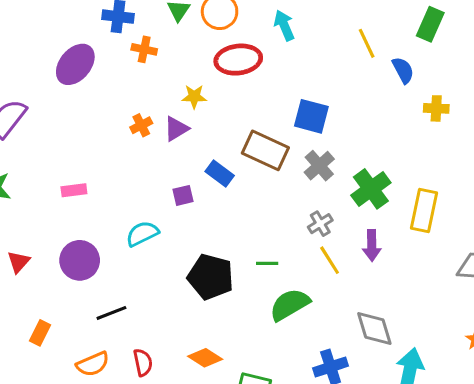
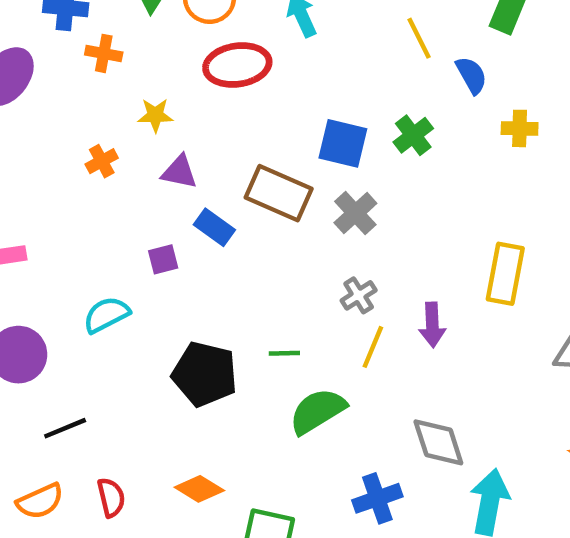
yellow star: (194, 97) -> (155, 115), moved
purple triangle: (176, 129) -> (179, 172), moved, turned 44
green cross: (371, 189) -> (413, 135), moved, size x0.7
yellow line: (330, 260) -> (373, 347), turned 56

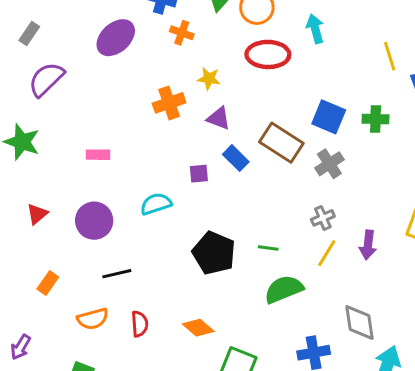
green cross: (413, 135) -> (376, 119), turned 30
orange cross: (102, 161) -> (169, 103), size x1.5

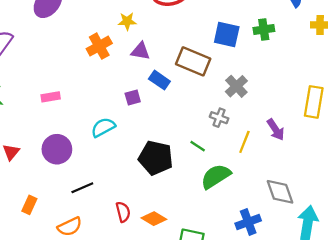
gray cross: (329, 164) -> (236, 86), moved
gray cross: (323, 218) -> (219, 118), moved, turned -36
purple arrow: (368, 245) -> (276, 130), turned -30
green line: (268, 248) -> (198, 146), turned 35
red semicircle: (140, 324) -> (123, 212), moved

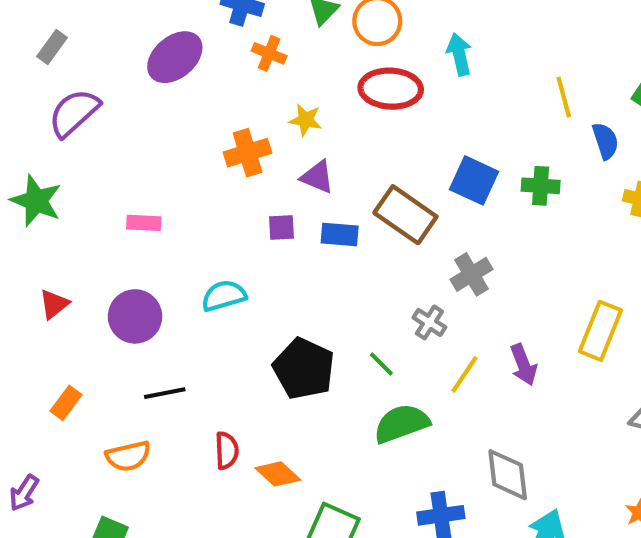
blue rectangle: (159, 80) -> (340, 234), turned -42
purple square: (133, 98) -> (281, 227), moved

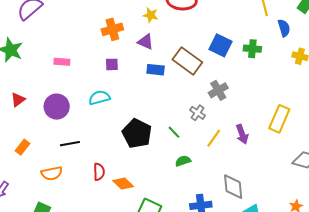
yellow star: (306, 120) -> (151, 15), moved
purple square: (281, 227) -> (112, 64), moved
green semicircle: (401, 424) -> (183, 161), size x0.6

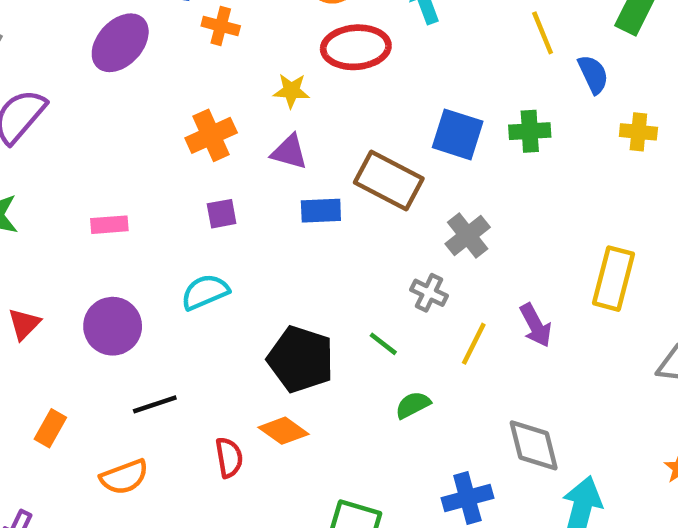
orange diamond: (123, 184) -> (284, 431), moved

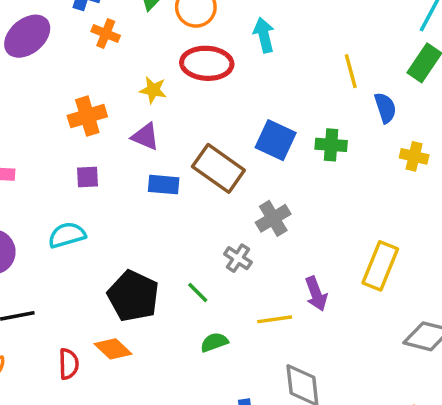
yellow line: (474, 344) -> (275, 319), moved, turned 48

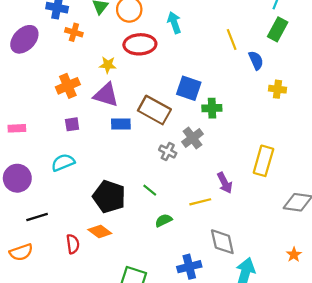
purple triangle: (145, 137) -> (106, 95), size x1.4
green cross: (331, 145) -> (212, 108), moved
gray cross: (238, 258) -> (168, 151), moved

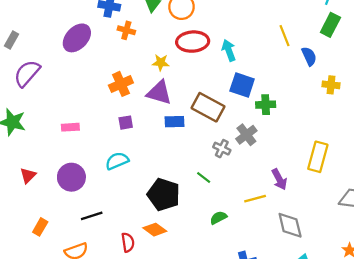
cyan arrow: (174, 23) -> (229, 50), moved
green line: (150, 190) -> (204, 177), moved
gray diamond: (222, 242) -> (290, 225), moved

